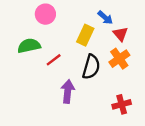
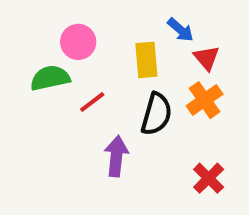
pink circle: (45, 14) -> (78, 42), moved
yellow rectangle: (85, 35) -> (146, 60), turned -30
red cross: (122, 104) -> (209, 178), turned -30

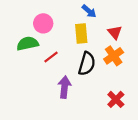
blue arrow: (180, 30) -> (89, 11), moved

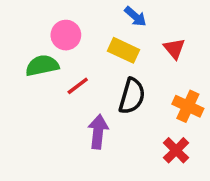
yellow rectangle: (81, 33) -> (123, 50), turned -60
orange cross: (114, 56) -> (188, 106), moved, turned -30

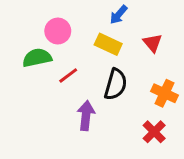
blue arrow: (135, 16) -> (119, 15), turned 90

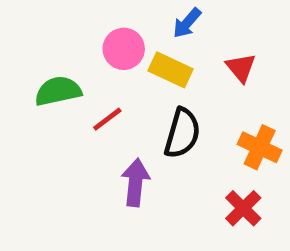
pink circle: (58, 31) -> (124, 49), moved

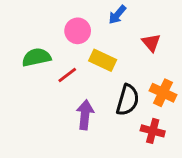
yellow rectangle: (171, 70) -> (103, 60), moved
black semicircle: (182, 133) -> (128, 100), moved
red cross: (243, 208) -> (153, 131), turned -30

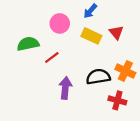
yellow rectangle: (103, 60) -> (91, 36), moved
black semicircle: (128, 100) -> (98, 77), turned -115

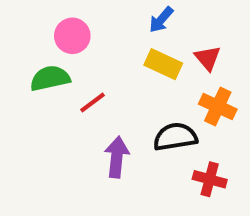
pink circle: (60, 23) -> (72, 36), moved
orange cross: (125, 71) -> (218, 107), moved

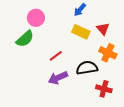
green semicircle: (50, 78) -> (25, 39), turned 150
red line: (92, 103) -> (56, 56), moved
purple arrow: (117, 157) -> (58, 78), turned -120

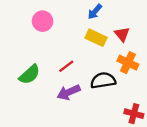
green semicircle: (25, 39) -> (30, 75), moved
red cross: (104, 89) -> (134, 114), moved

